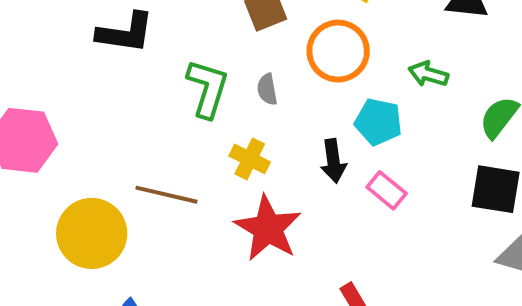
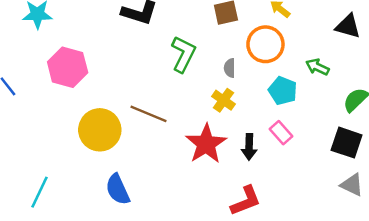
gray semicircle: (267, 89) -> (230, 68), moved
yellow cross: (250, 159) -> (223, 100), moved
black arrow: (333, 161) -> (249, 147), moved

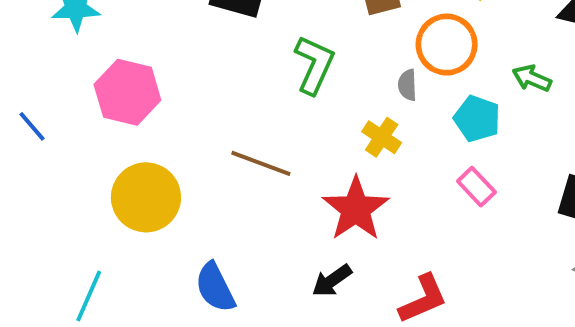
gray semicircle: (230, 68) -> (407, 85), moved
yellow circle: (100, 130) -> (146, 197), moved
black arrow: (249, 147) -> (332, 281), moved, turned 55

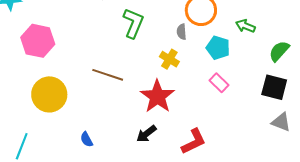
blue semicircle: (215, 287) -> (87, 139), size x0.6

